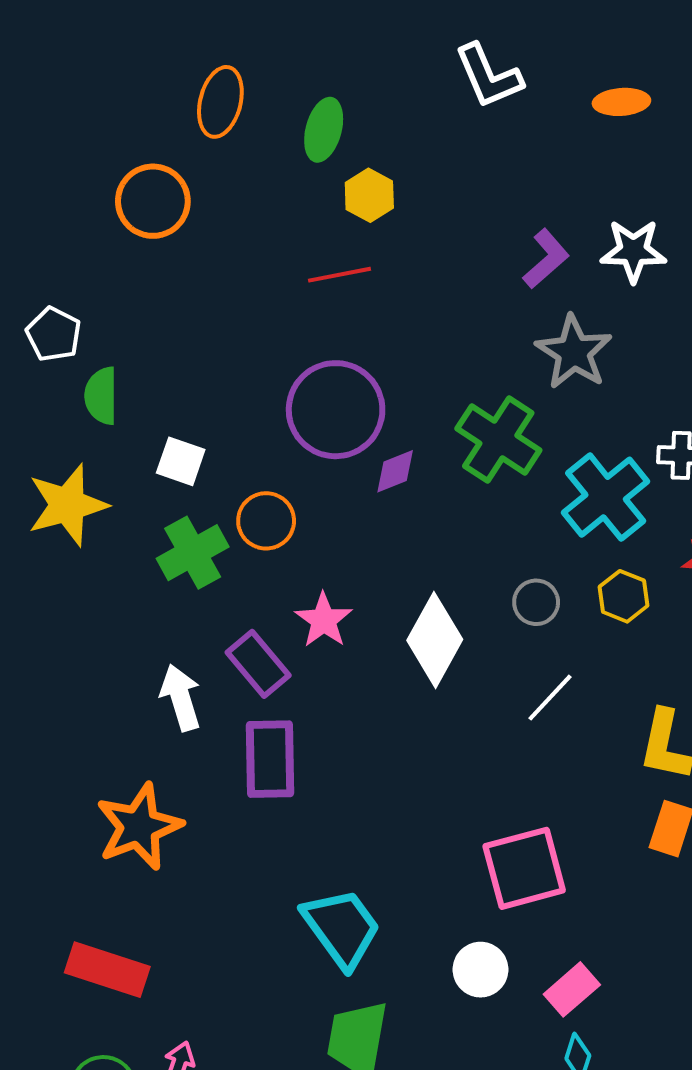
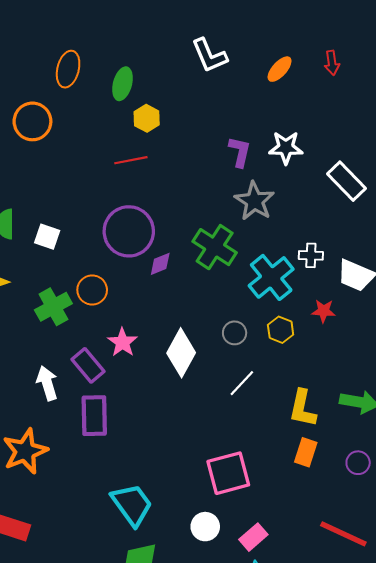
orange ellipse: (621, 102) -> (280, 69), turned -44
purple L-shape: (546, 259) -> (240, 152), turned -36
white square: (181, 461) -> (47, 237), moved

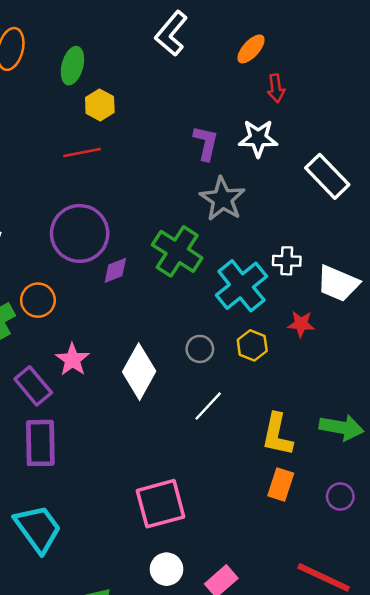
white L-shape: (209, 55) -> (171, 33), turned 63
red arrow: (332, 63) -> (276, 88), moved
pink square: (228, 473) -> (161, 504), moved
cyan trapezoid: (132, 505) -> (38, 529), moved

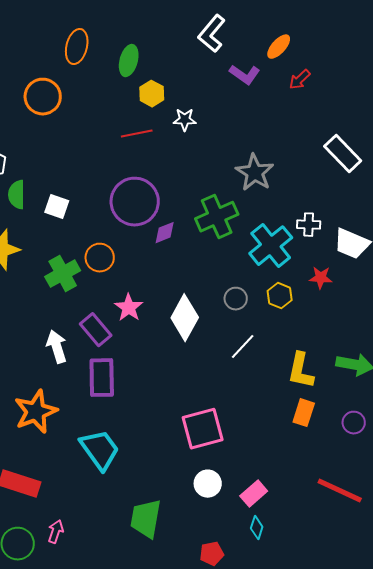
red arrow: (276, 88) -> (300, 80), turned 55
white star: (258, 138) -> (185, 120), moved, size x0.7
purple L-shape: (206, 143) -> (245, 75), moved, turned 112
green cross: (177, 251) -> (217, 217), turned 33

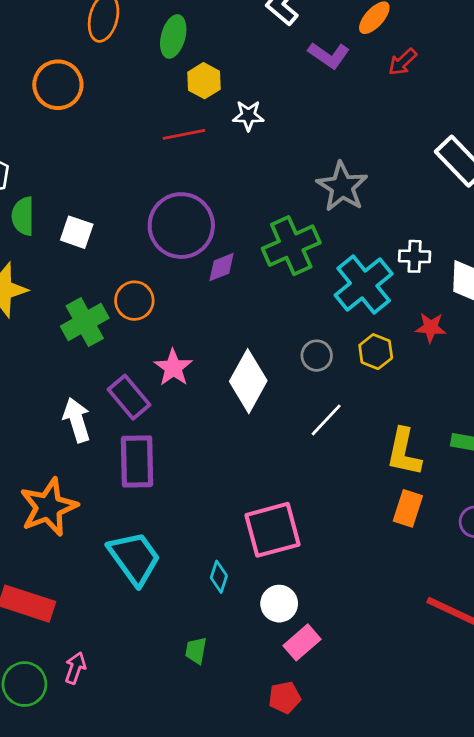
pink rectangle: (254, 494) -> (302, 642), moved
green trapezoid: (146, 519) -> (196, 651), size x0.5
cyan diamond: (257, 528) -> (219, 577), moved

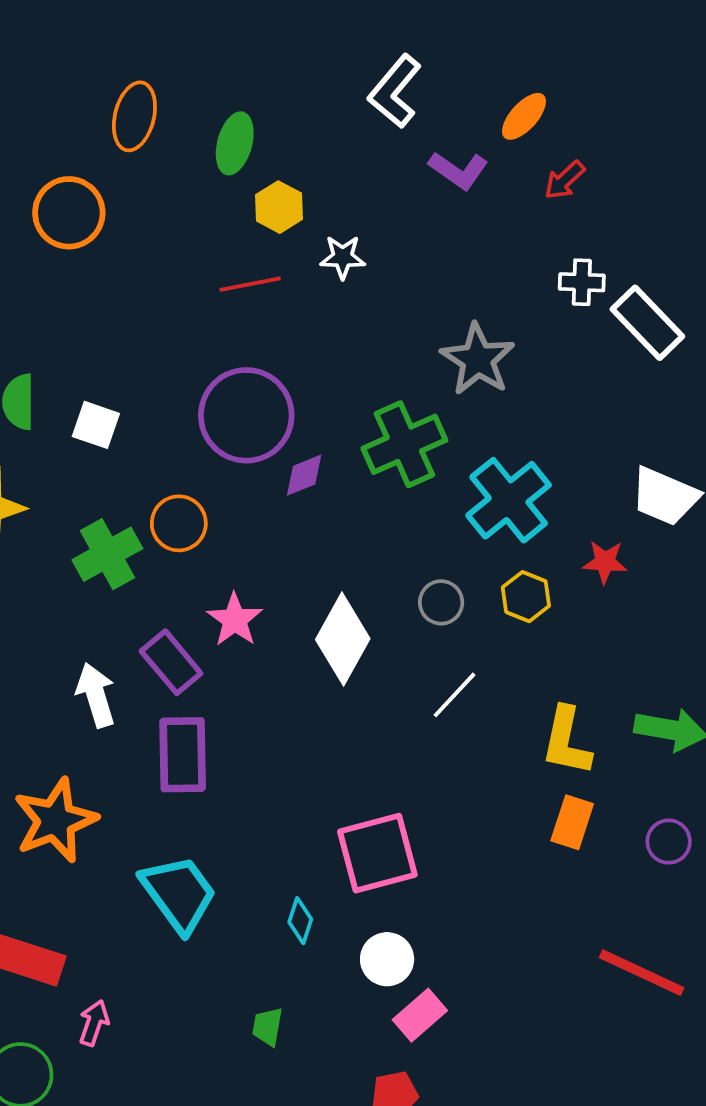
white cross: (415, 256) -> (582, 282), moved
pink arrow: (75, 668) -> (94, 1023), moved

